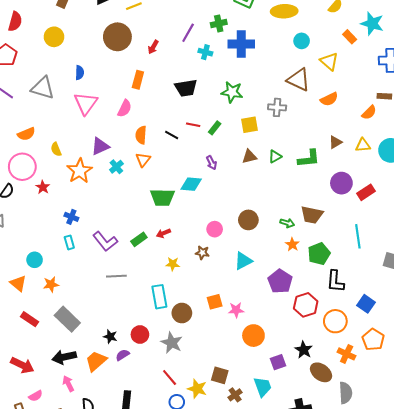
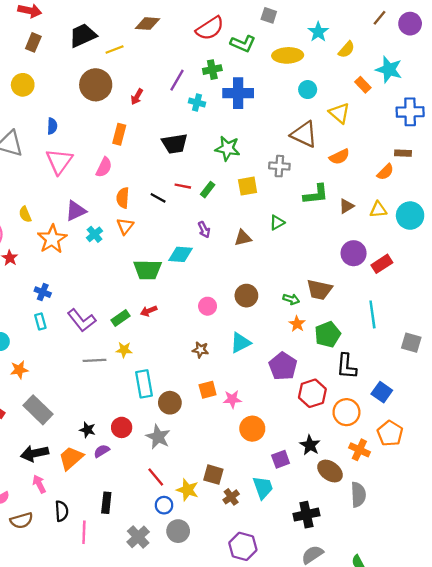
brown triangle: (249, 157) -> (243, 238), moved
green L-shape: (309, 159) -> (316, 194), moved
brown star: (202, 253) -> (200, 350), moved
yellow star: (173, 264) -> (124, 350), moved

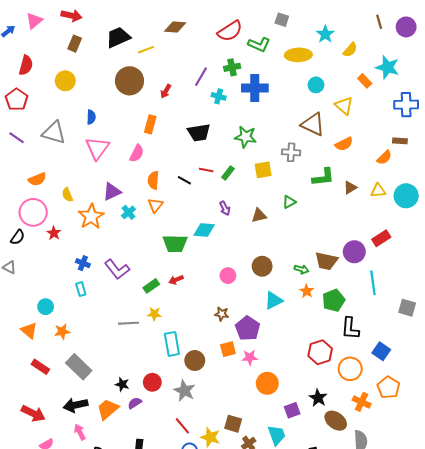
brown line: (379, 18) -> (379, 22), turned -56
purple circle: (354, 253) -> (354, 252), moved
purple L-shape: (82, 320) -> (117, 269), moved
cyan triangle: (241, 343) -> (273, 300), moved
purple pentagon: (283, 366) -> (248, 328), moved

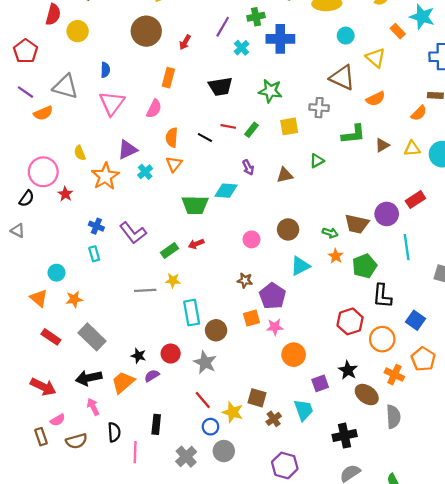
red semicircle: (26, 65) -> (53, 15), moved
cyan cross: (219, 96) -> (242, 48), turned 32
orange semicircle: (37, 179) -> (43, 113), moved

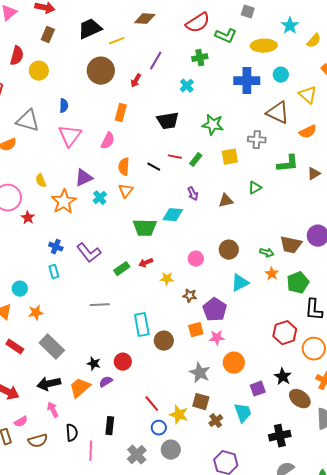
purple line: (223, 27) -> (156, 61), moved
blue cross: (280, 39) -> (247, 81), moved
yellow star: (173, 280) -> (167, 279), moved
gray star: (205, 362) -> (200, 373), moved

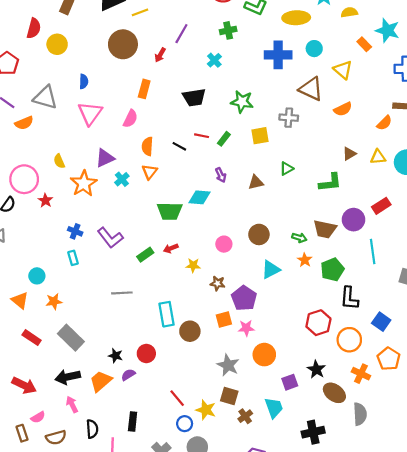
yellow semicircle: (314, 41) -> (349, 12), turned -140
green L-shape: (288, 164) -> (330, 182), moved

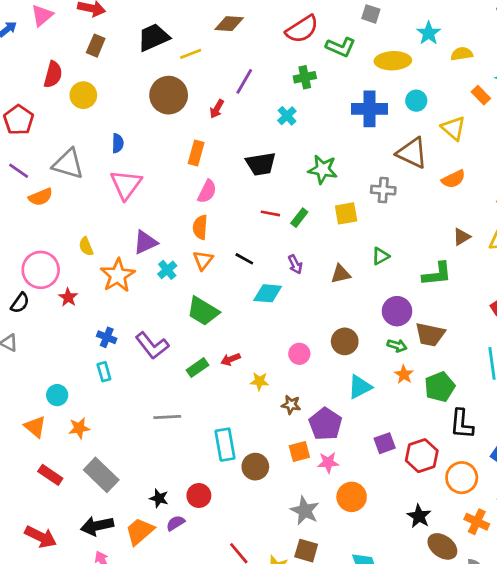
pink semicircle: (130, 119) -> (207, 191), moved
black line: (179, 146) -> (244, 259), moved
green trapezoid: (170, 211) -> (203, 311), moved, turned 30
purple circle: (354, 220) -> (397, 311), moved
purple square: (290, 382) -> (385, 443), moved

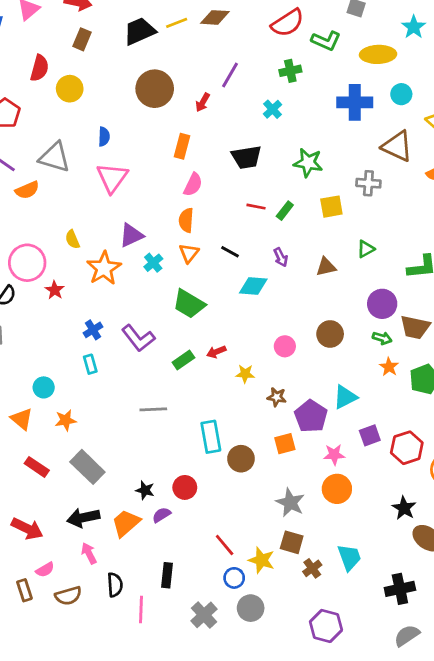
yellow line: (191, 54) -> (177, 23), moved
blue cross: (107, 337) -> (93, 330), turned 36
cyan triangle: (360, 387) -> (345, 397), moved
pink star: (328, 462) -> (334, 455), moved

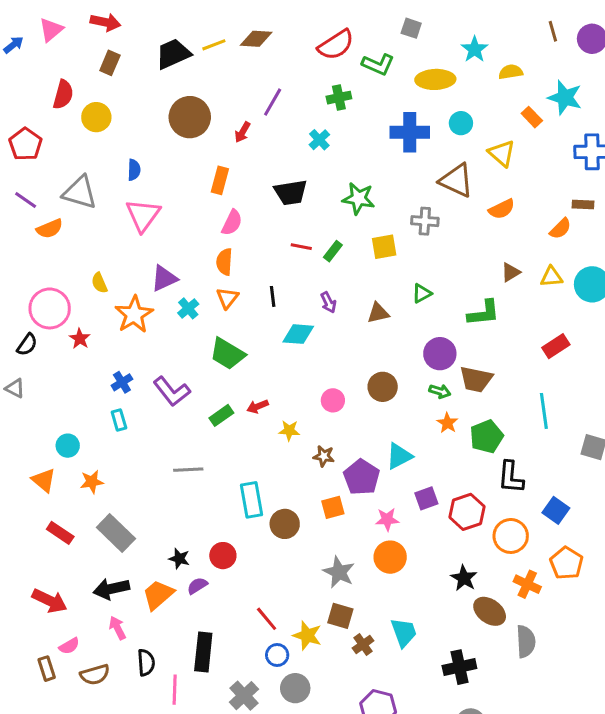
black line: (230, 252) -> (273, 296), turned 54
black rectangle: (167, 575) -> (203, 652), size x1.4

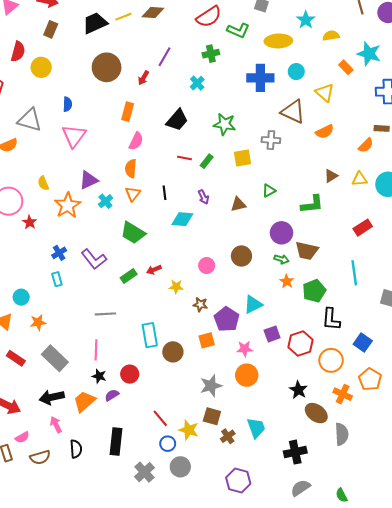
black trapezoid: (291, 192) -> (177, 120), turned -40
gray star: (339, 572) -> (211, 386), turned 30
pink line: (175, 690) -> (96, 350), moved

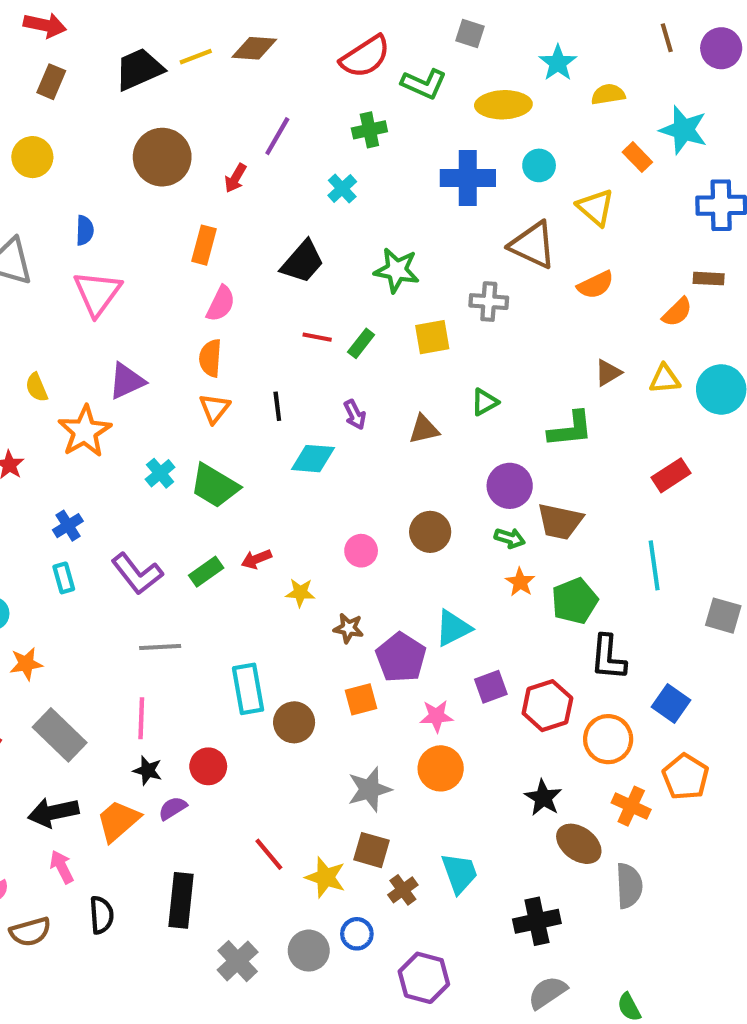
cyan cross: (105, 201) -> (160, 473), moved
purple L-shape: (94, 259) -> (137, 574), moved
blue circle: (168, 444) -> (357, 934), moved

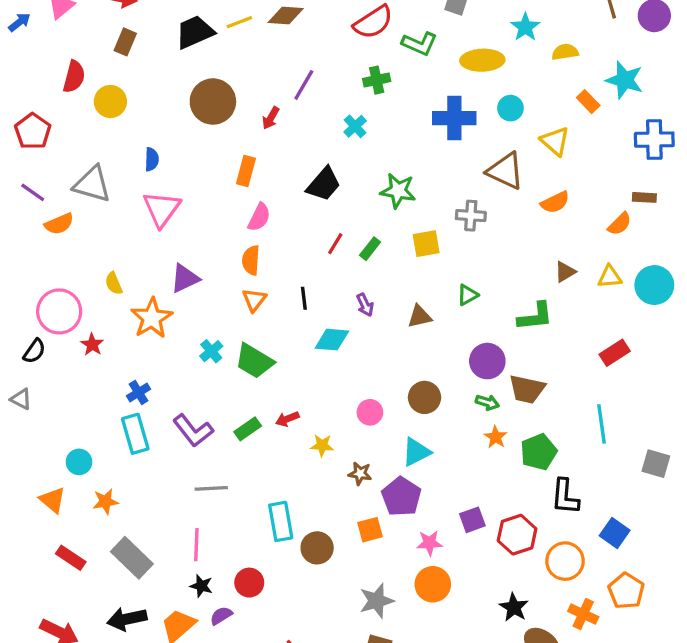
red line: (317, 337) -> (335, 244), turned -70
cyan rectangle: (64, 578) -> (135, 434), size x1.6
cyan triangle: (453, 628) -> (416, 452), moved

